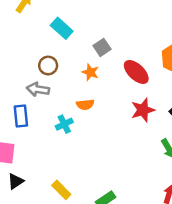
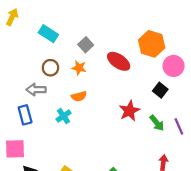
brown circle: (48, 66) -> (50, 68), moved
red star: (143, 110) -> (129, 111), moved

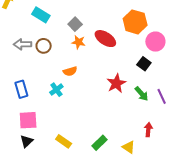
orange star: (79, 68) -> (78, 42), moved
gray arrow: (36, 90) -> (22, 44), moved
pink square: (15, 149) -> (28, 120), moved

